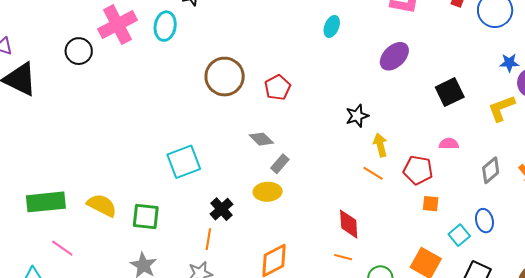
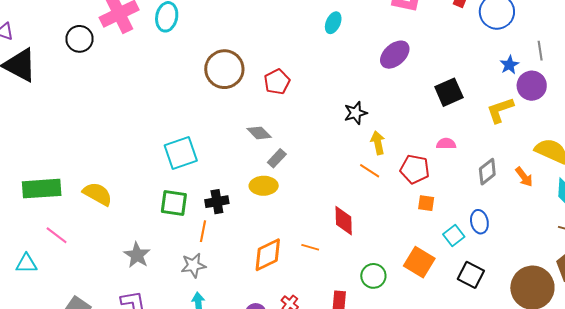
blue star: (509, 63) -> (509, 65), turned -30
black cross: (222, 209) -> (217, 202), turned 30
green square: (146, 216) -> (174, 203), moved
orange line: (343, 257) -> (310, 247), moved

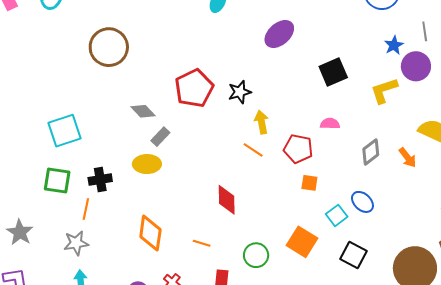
red pentagon: (277, 82) -> (194, 88), moved, size x1.5
blue ellipse: (479, 222) -> (362, 202), turned -35
orange line: (310, 247) -> (202, 243), moved
orange diamond: (268, 255) -> (150, 233), turned -57

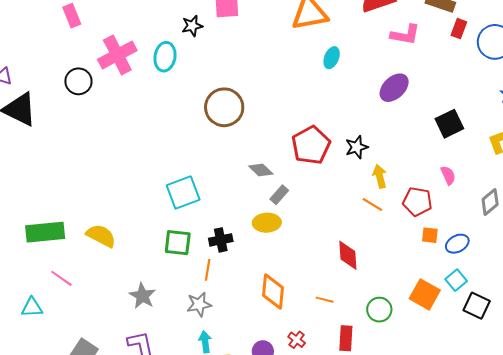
pink semicircle: (330, 124) -> (448, 175), turned 66
blue ellipse: (362, 202) -> (457, 244), moved, turned -70
cyan square: (337, 215) -> (456, 280), moved

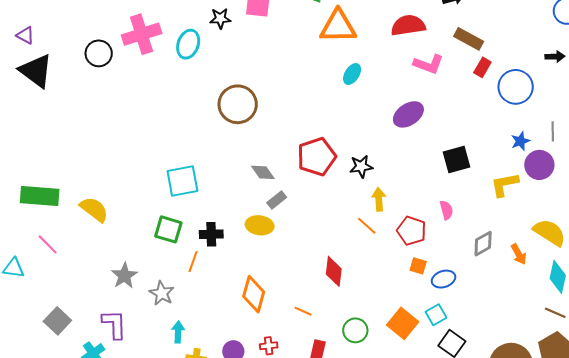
gray star: (199, 304) -> (162, 293), moved, turned 30
red cross: (297, 340) -> (269, 346), turned 36

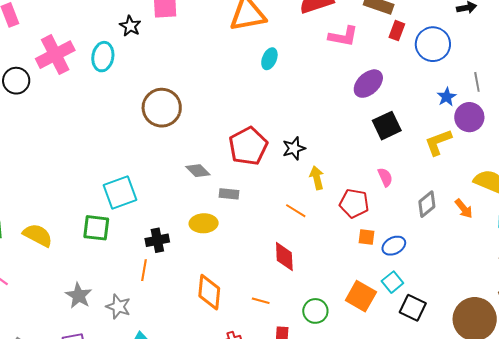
black star: (220, 18) -> (130, 26), turned -30
purple ellipse: (408, 114) -> (368, 84), moved
gray rectangle: (277, 200) -> (229, 194), moved, turned 54
orange line: (367, 226) -> (296, 211), moved
green square: (168, 229) -> (96, 228), moved

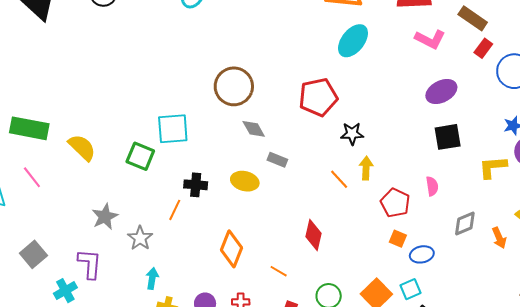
cyan ellipse: (269, 59) -> (353, 41), size x1.6
brown circle: (162, 108) -> (234, 86), moved
red pentagon: (248, 146) -> (318, 97), moved
orange line: (296, 211) -> (339, 179), moved

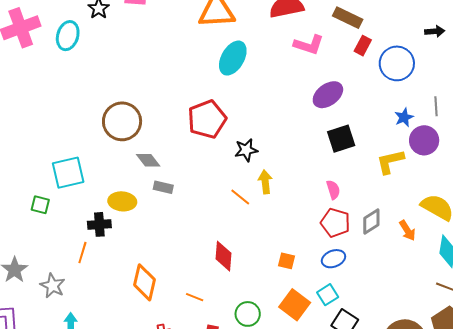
green square: (140, 156) -> (40, 205), size x0.7
gray rectangle: (277, 160) -> (163, 187), moved
yellow ellipse: (245, 181) -> (122, 201), moved
red pentagon: (395, 203) -> (335, 223), moved
orange square: (398, 239) -> (286, 261), moved

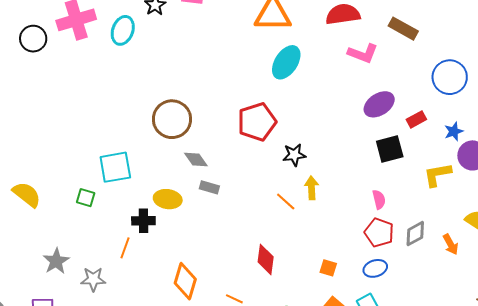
red rectangle: (363, 46) -> (416, 119), moved, turned 30
gray star: (53, 286) -> (93, 279), turned -30

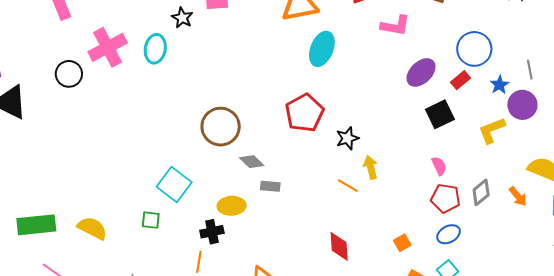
blue circle: (450, 77) -> (474, 49), moved
cyan square: (115, 167) -> (174, 184), turned -32
orange square: (328, 268) -> (402, 243), turned -36

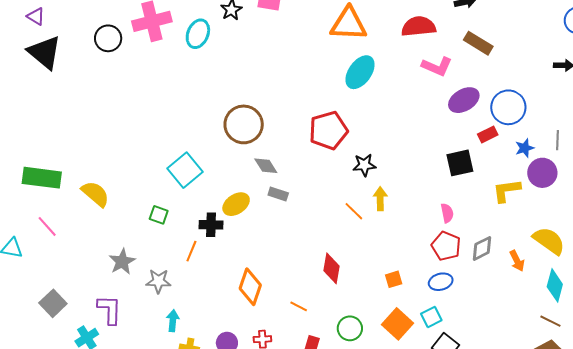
purple ellipse: (421, 72) -> (464, 100), moved
yellow ellipse: (232, 206) -> (236, 204), turned -44
green square: (151, 220) -> (159, 215), moved

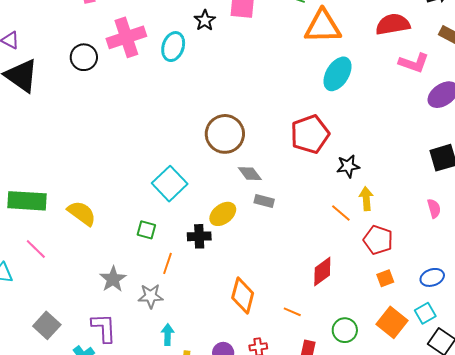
red pentagon: (446, 246) -> (378, 240), moved
orange line: (191, 251) -> (167, 263), moved
red diamond: (331, 268) -> (322, 272), turned 48

